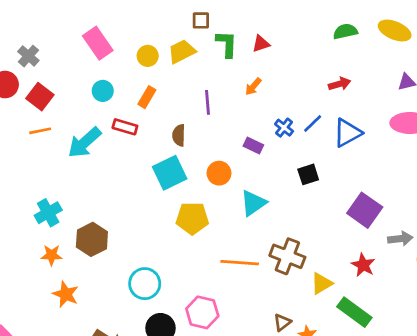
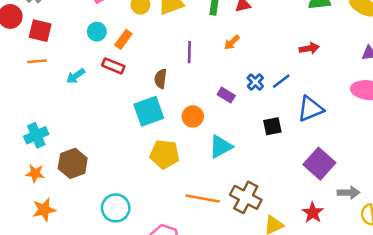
red square: (40, 97) -> (40, 31), turned -30
orange rectangle: (147, 97) -> (123, 39), moved
blue triangle: (347, 133) -> (310, 109), moved
cyan arrow: (85, 142) -> (76, 76), size x0.6
orange star: (66, 294) -> (44, 210), turned 30

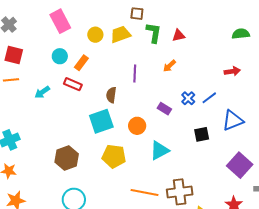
brown hexagon: (73, 163) -> (67, 158), moved
brown cross: (246, 197) -> (180, 192), turned -35

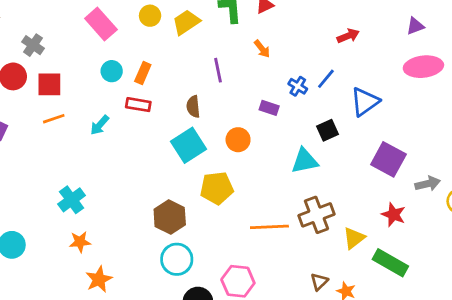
yellow circle: (95, 35) -> (150, 16), moved
orange arrow: (169, 66) -> (262, 49), turned -72
cyan triangle: (159, 150) -> (305, 161), moved, turned 30
brown hexagon: (67, 158) -> (170, 217), moved

